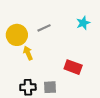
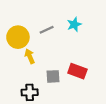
cyan star: (83, 23) -> (74, 24), moved
gray square: (50, 87) -> (53, 76), moved

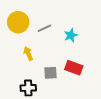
cyan star: (74, 24) -> (71, 35), moved
yellow circle: (18, 37) -> (18, 22), moved

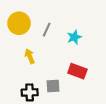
gray line: (44, 28) -> (47, 30), turned -40
gray square: (50, 73) -> (53, 86), moved

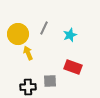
yellow circle: (19, 23) -> (18, 34), moved

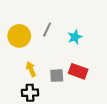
yellow arrow: (28, 53) -> (31, 69), moved
gray square: (50, 81) -> (57, 76), moved

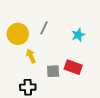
cyan star: (75, 37) -> (78, 35), moved
yellow arrow: (31, 69) -> (31, 56), moved

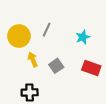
red rectangle: (73, 67) -> (91, 68), moved
gray square: (53, 71) -> (56, 66), moved, turned -32

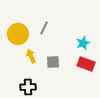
cyan star: (83, 37) -> (83, 43), moved
gray square: (56, 66) -> (53, 62), turned 32

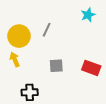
cyan star: (83, 43) -> (88, 15), moved
yellow arrow: (31, 56) -> (15, 59), moved

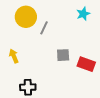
yellow circle: (19, 36) -> (26, 17), moved
gray square: (56, 66) -> (63, 55), moved

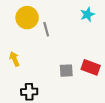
gray line: (44, 28) -> (46, 29), turned -40
gray square: (63, 55) -> (66, 71), moved

